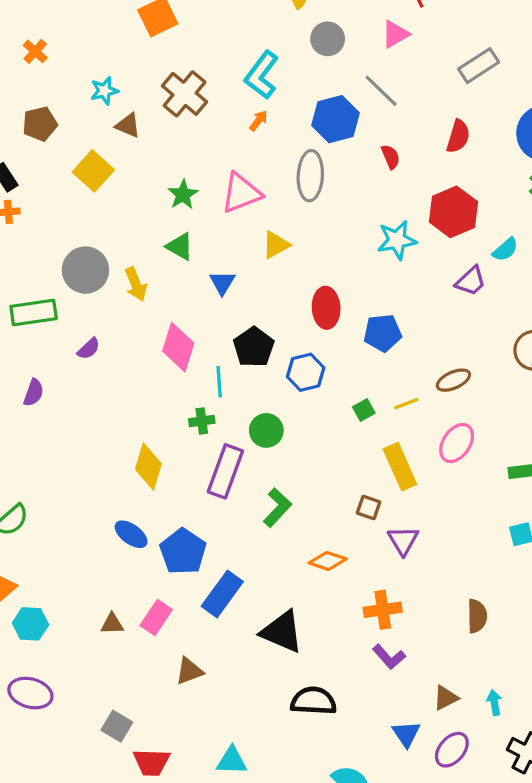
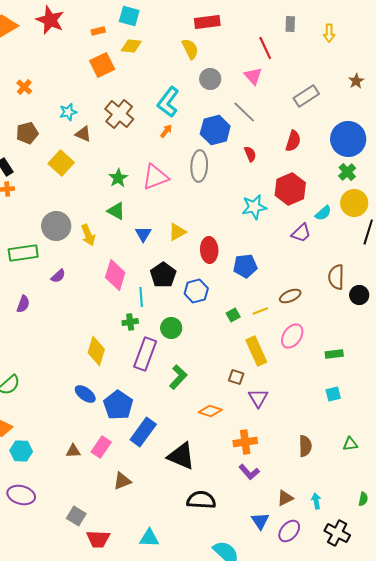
pink triangle: (395, 34) -> (253, 76), turned -42
yellow triangle: (276, 245) -> (177, 232), moved

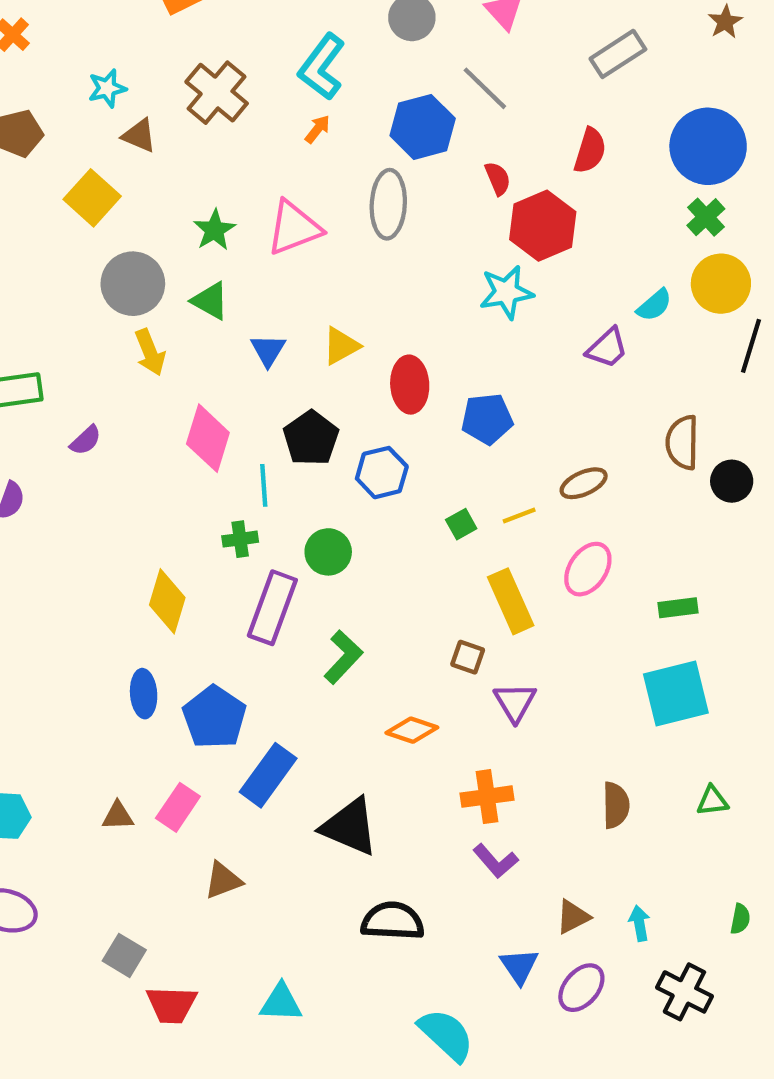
red hexagon: (290, 189) -> (543, 226), moved
gray circle: (56, 226) -> (133, 284), moved
blue ellipse: (85, 394) -> (144, 694), turned 50
cyan square: (333, 394) -> (676, 694), size x2.0

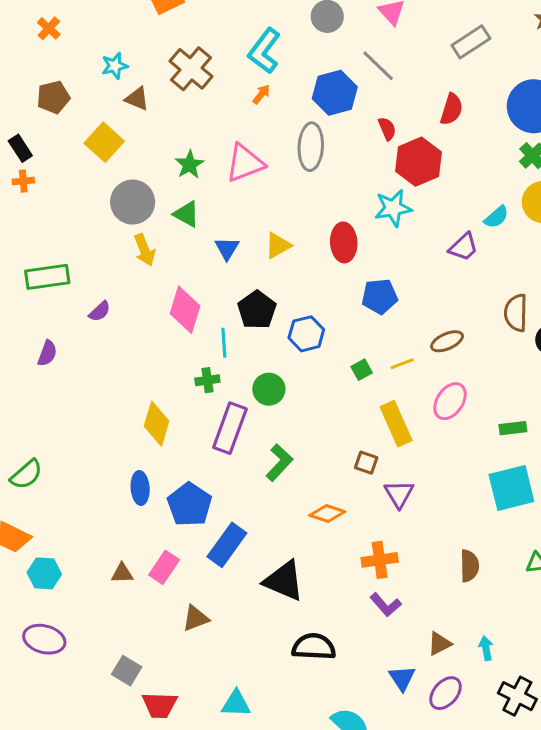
red ellipse: (410, 385) -> (344, 242), moved

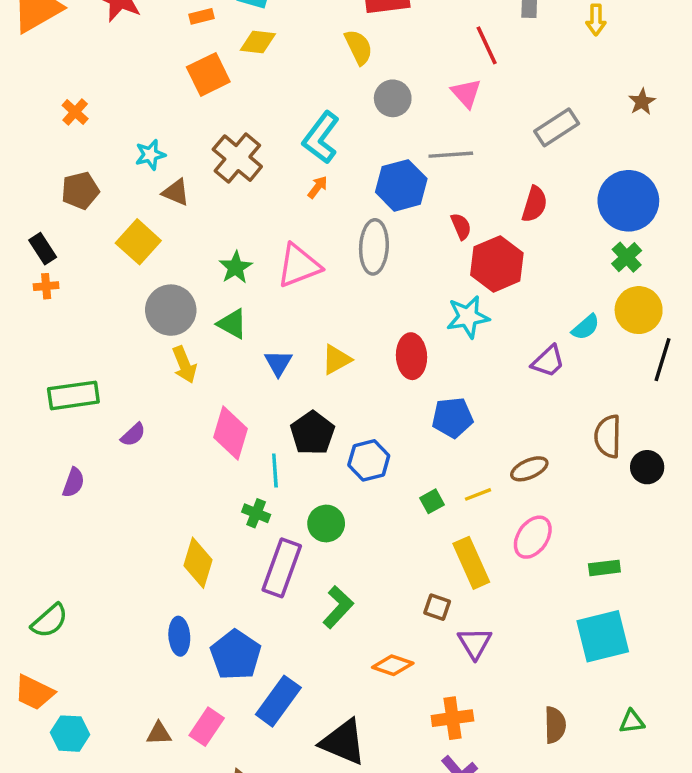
gray line: (378, 66) -> (451, 155), turned -48
green cross: (207, 380) -> (256, 513), turned 30

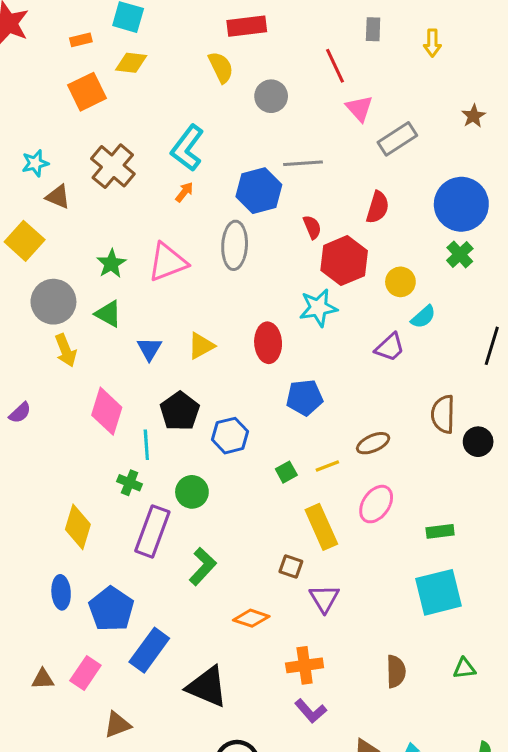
pink triangle: (466, 93) -> (359, 108), moved
gray circle: (393, 98) -> (271, 96), moved
yellow circle: (639, 310) -> (400, 282), moved, size x0.7

